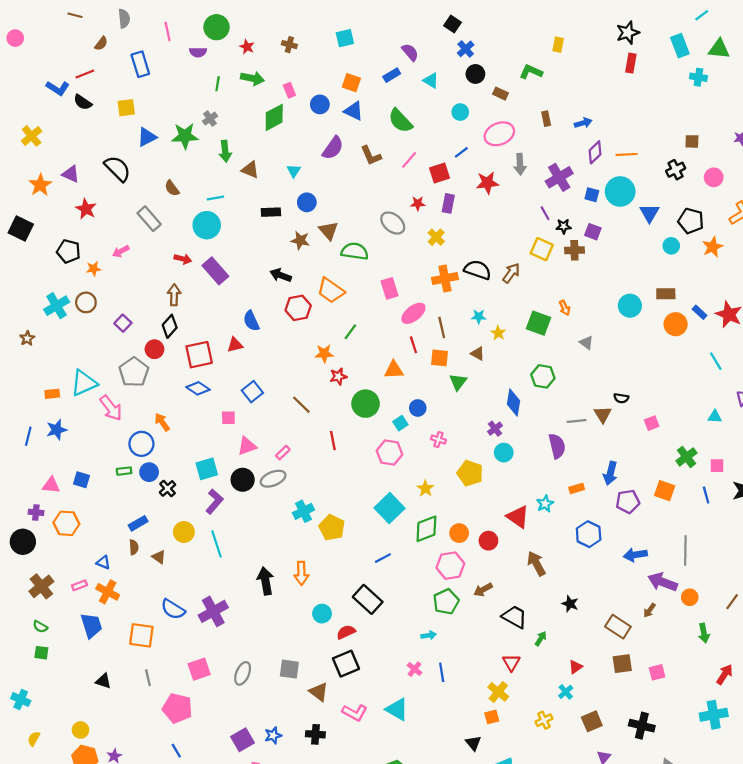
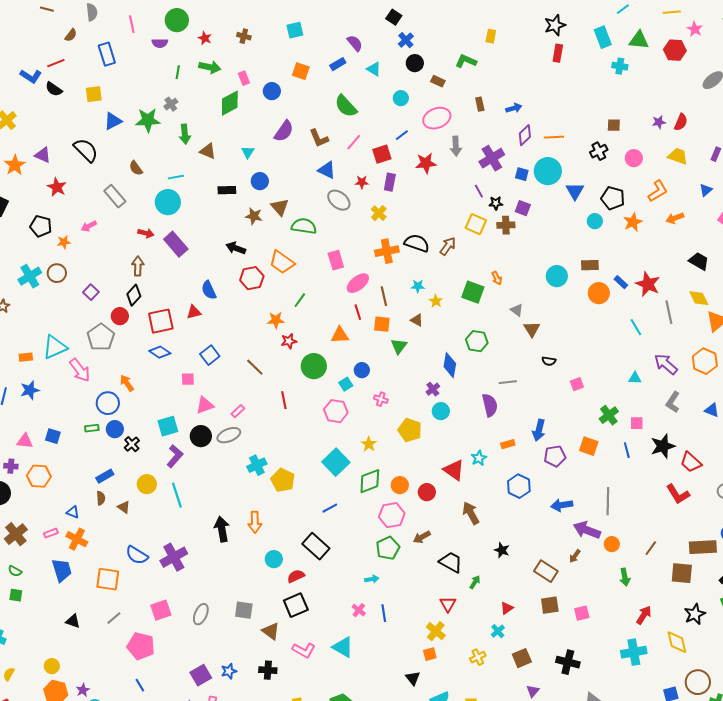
blue triangle: (354, 111) -> (327, 170), moved
brown triangle: (603, 414) -> (532, 329), moved
gray line: (148, 678) -> (114, 618), turned 63

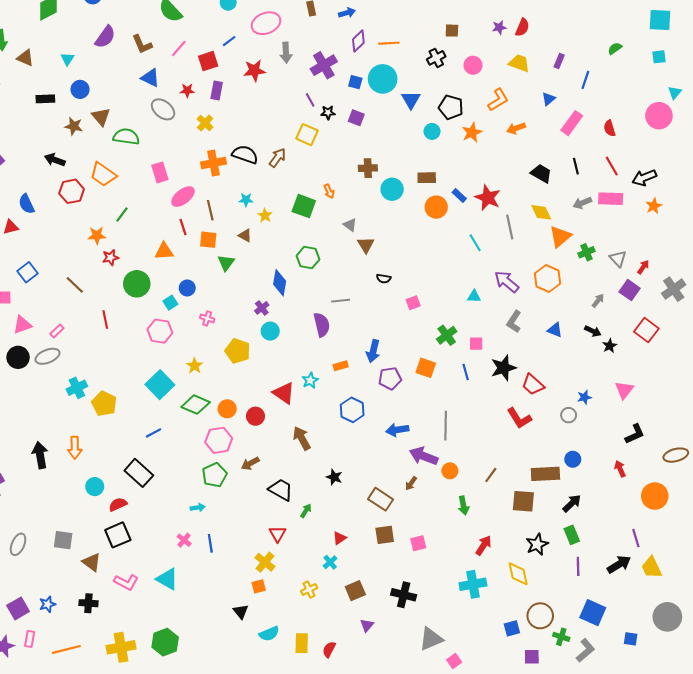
brown cross: (506, 225) -> (368, 168), moved
green diamond: (370, 481) -> (196, 405), turned 44

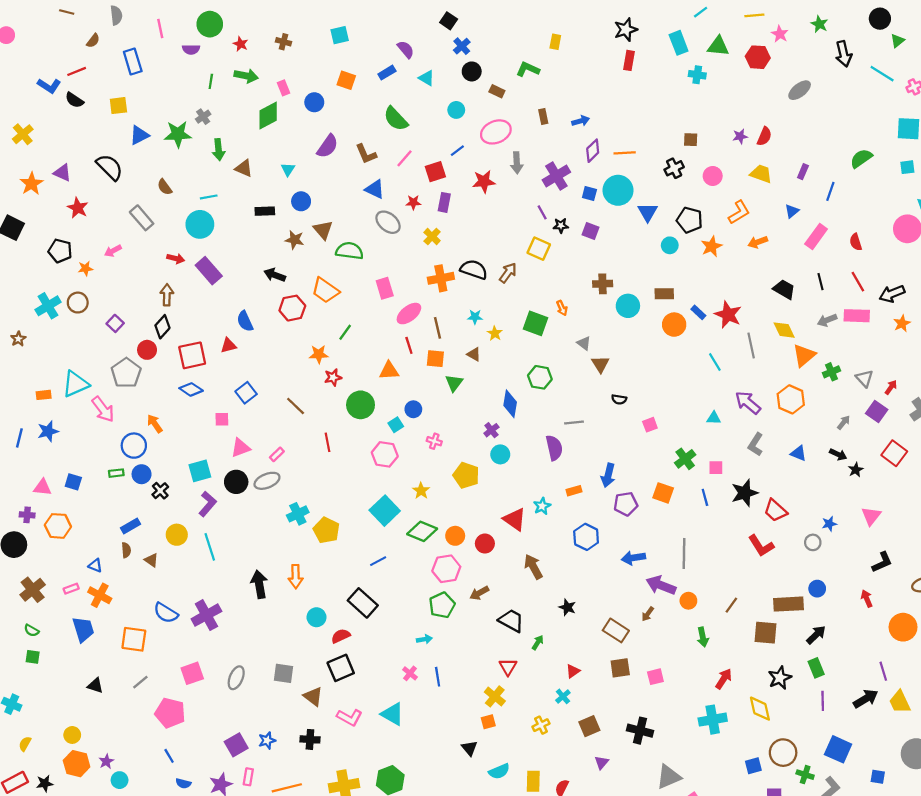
green semicircle: (615, 48) -> (861, 158), size x1.5

